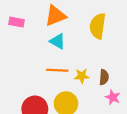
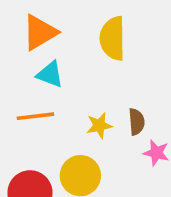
orange line: (57, 70) -> (35, 116), moved

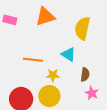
cyan triangle: (50, 74) -> (68, 54), moved
yellow star: (99, 125) -> (53, 75), moved

